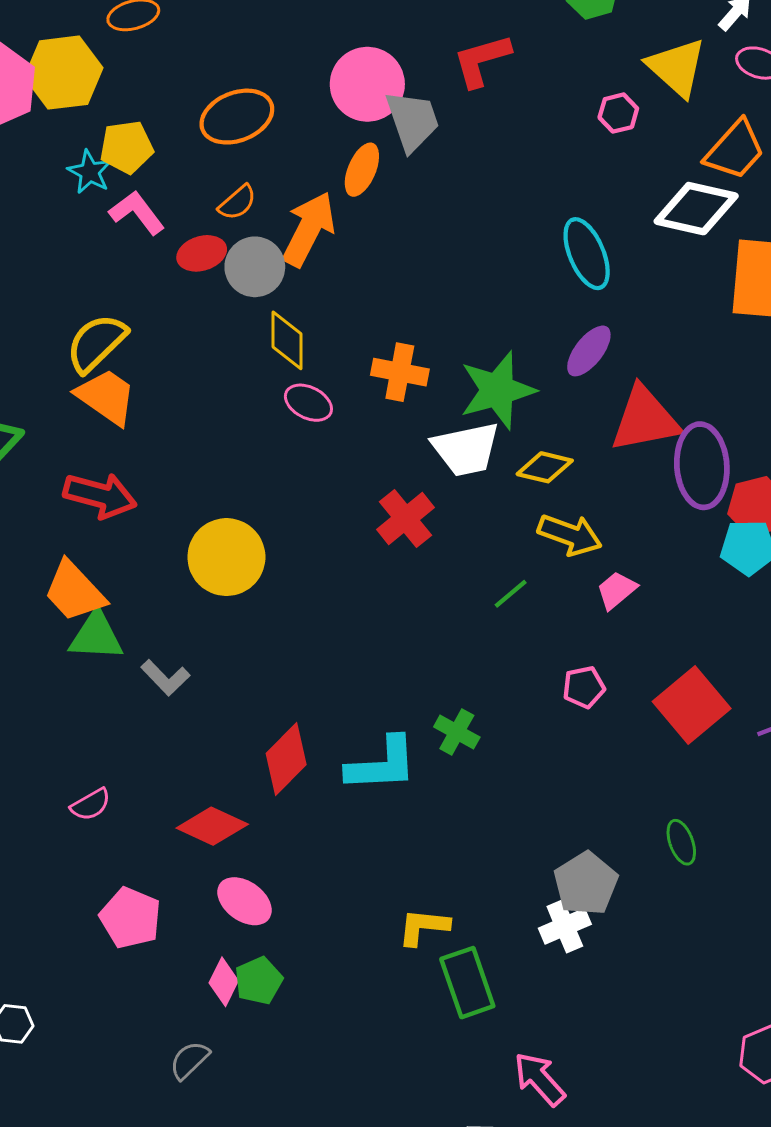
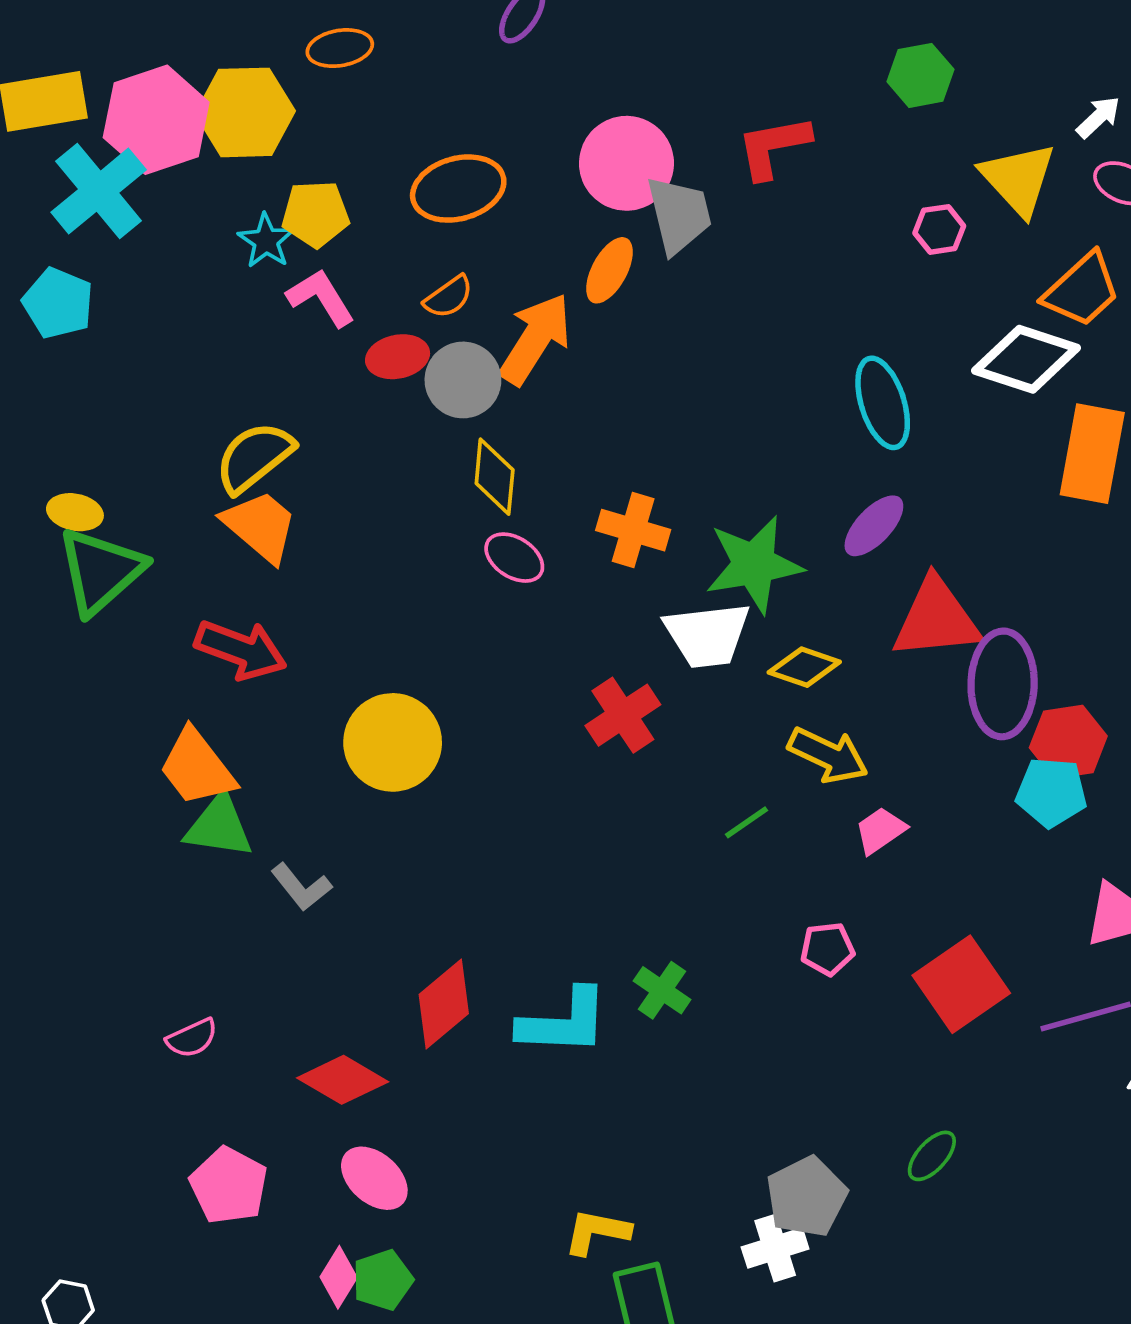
green ellipse: (681, 842) -> (932, 1156), turned 57

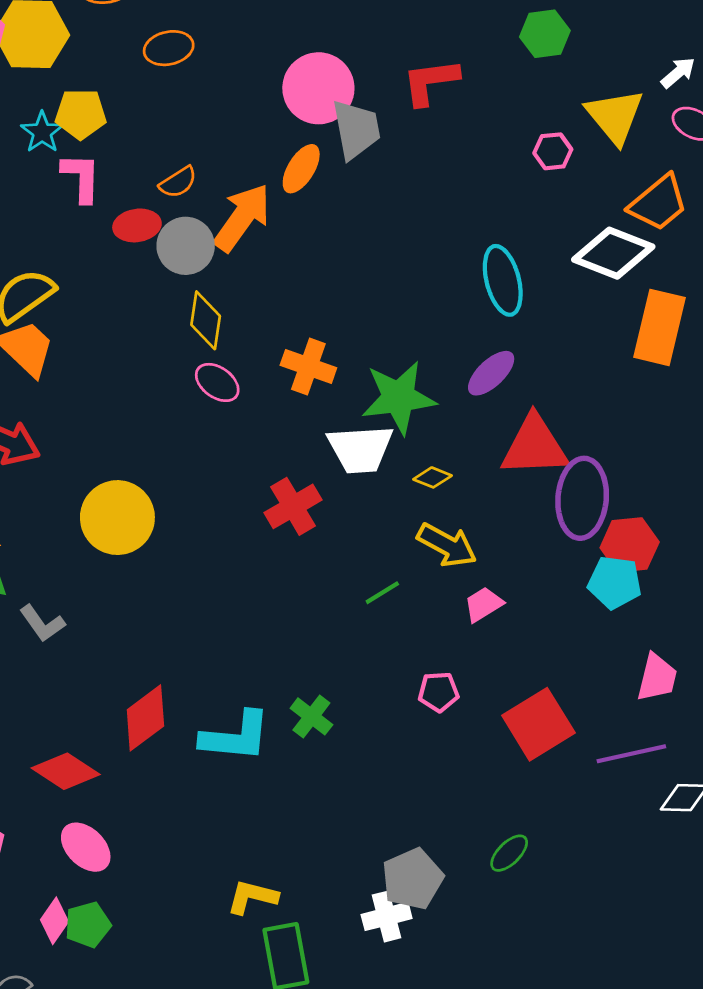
orange ellipse: (458, 189) -> (169, 48), moved, size x0.7
pink L-shape: (321, 298) -> (81, 178), turned 30
yellow diamond: (804, 667) -> (433, 477), size x0.7

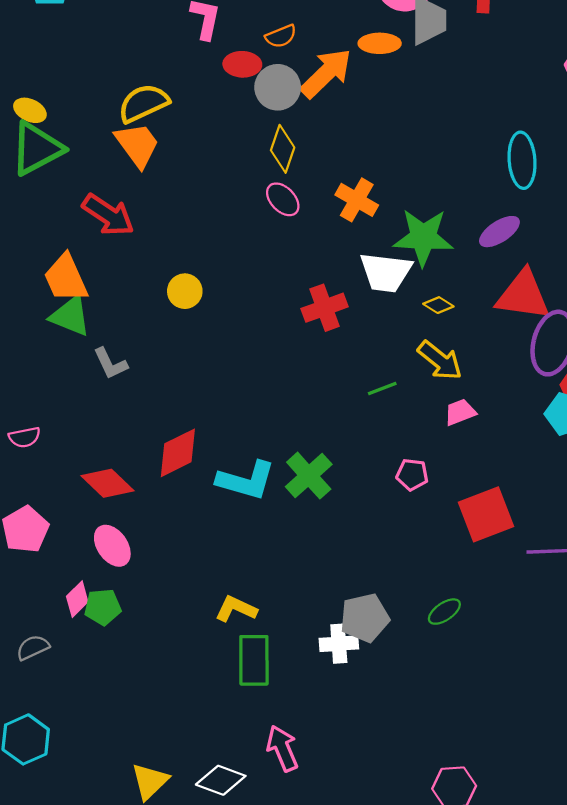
orange ellipse: (301, 169) -> (380, 43), turned 48
yellow circle: (117, 518) -> (185, 291), size x0.6
green cross: (311, 716) -> (309, 476), size x1.4

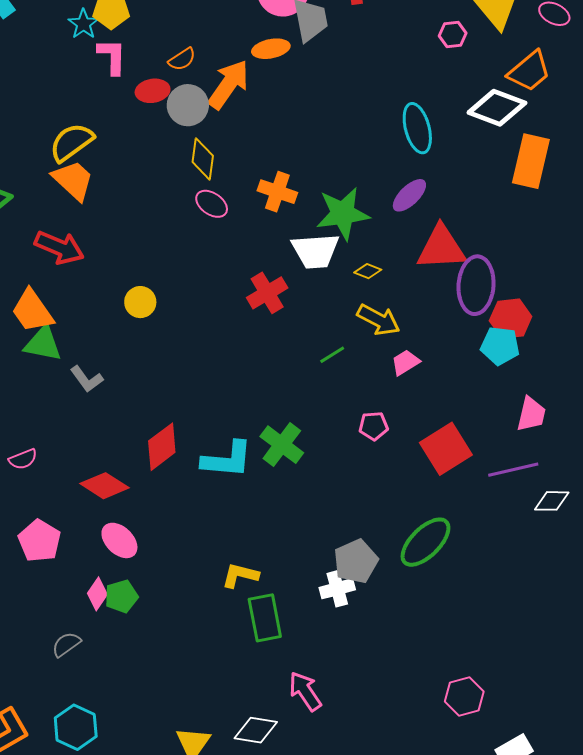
green ellipse: (444, 612) -> (426, 542), size x1.8

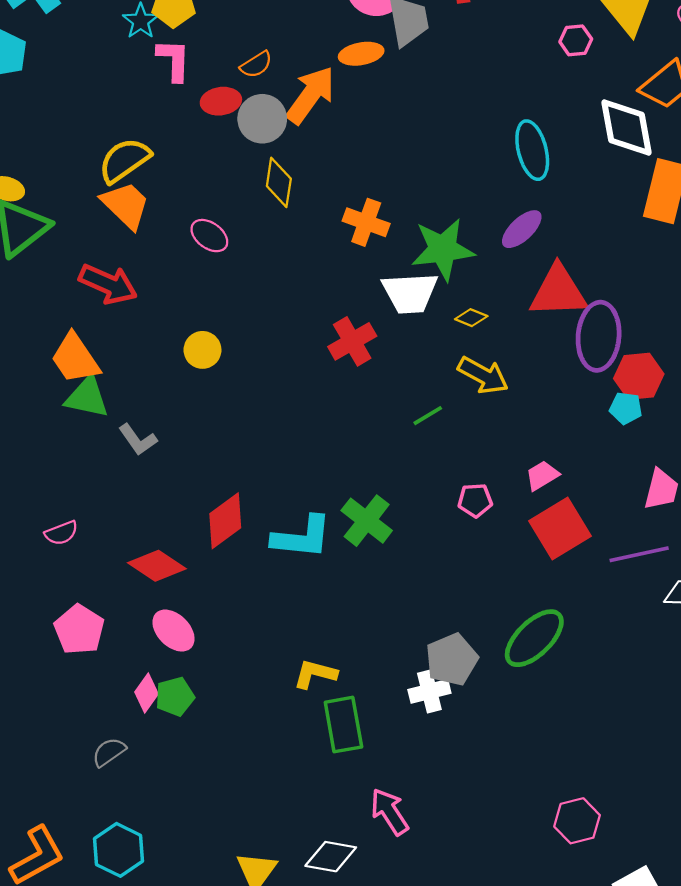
white diamond: (497, 108) -> (627, 128), turned 58
pink ellipse: (212, 204) -> (209, 236), moved
cyan pentagon: (500, 346) -> (626, 408), size x0.7
pink trapezoid: (405, 362) -> (542, 475), moved

